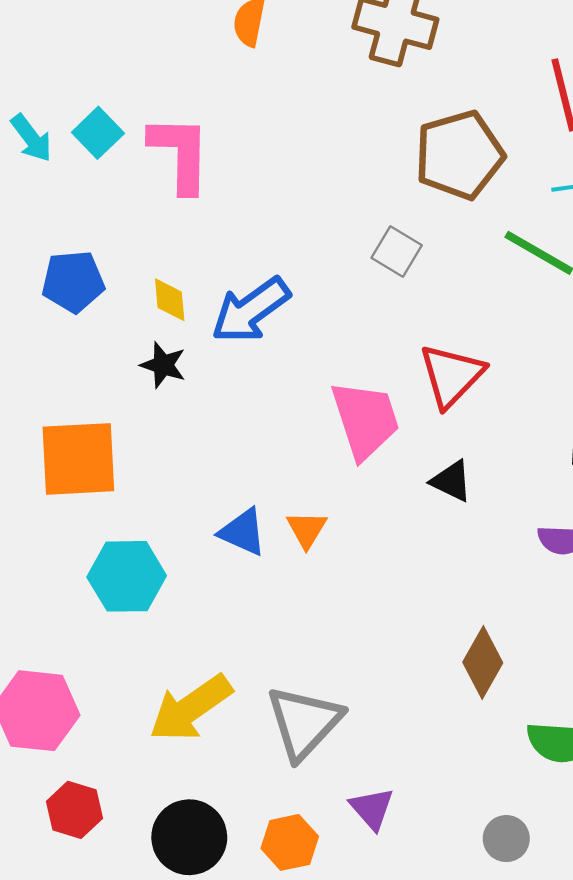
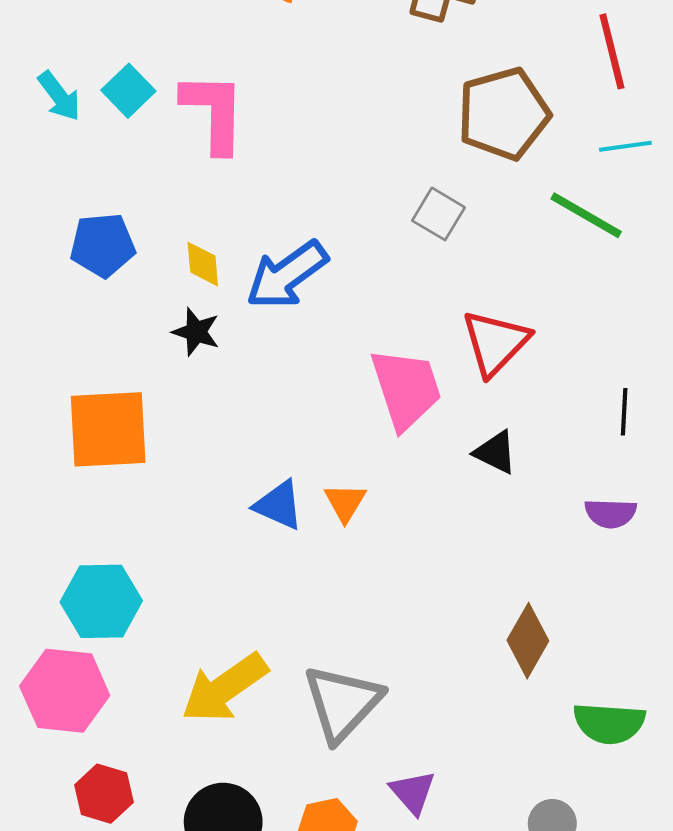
cyan hexagon: (127, 576) -> (101, 601), moved

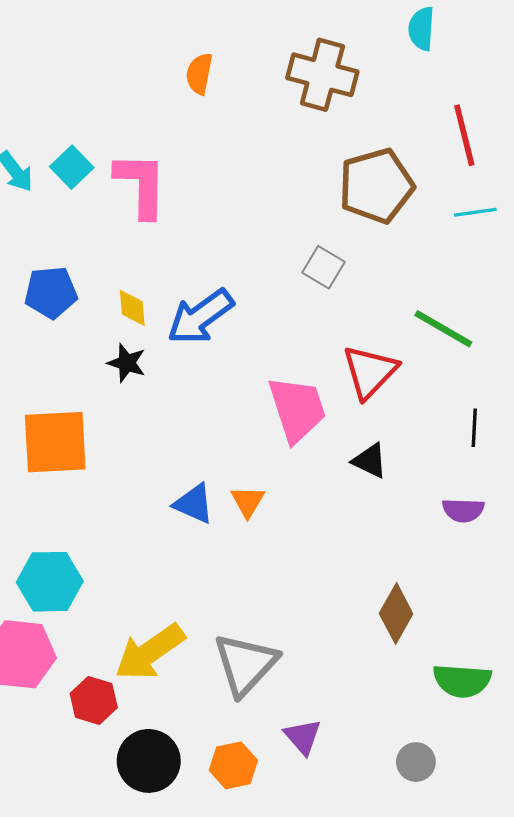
green line: (586, 215) -> (443, 329), moved
red hexagon: (104, 794) -> (94, 700), moved

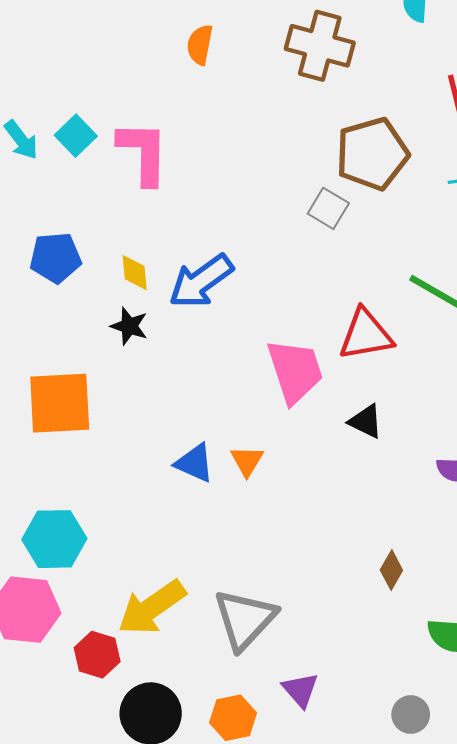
gray square: (324, 267) -> (328, 208), moved
red triangle: (370, 372) -> (366, 335), turned 36
brown diamond: (396, 614) -> (391, 570), size x0.7

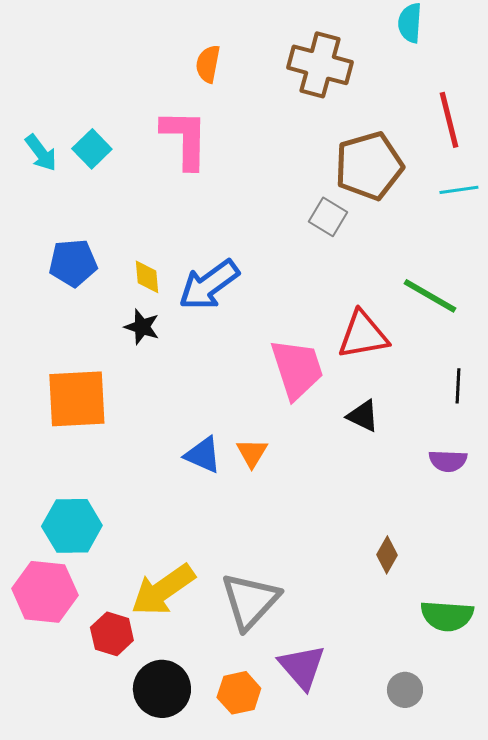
pink L-shape: (143, 153) -> (185, 139), moved
purple triangle: (300, 690) -> (302, 667), size x1.4

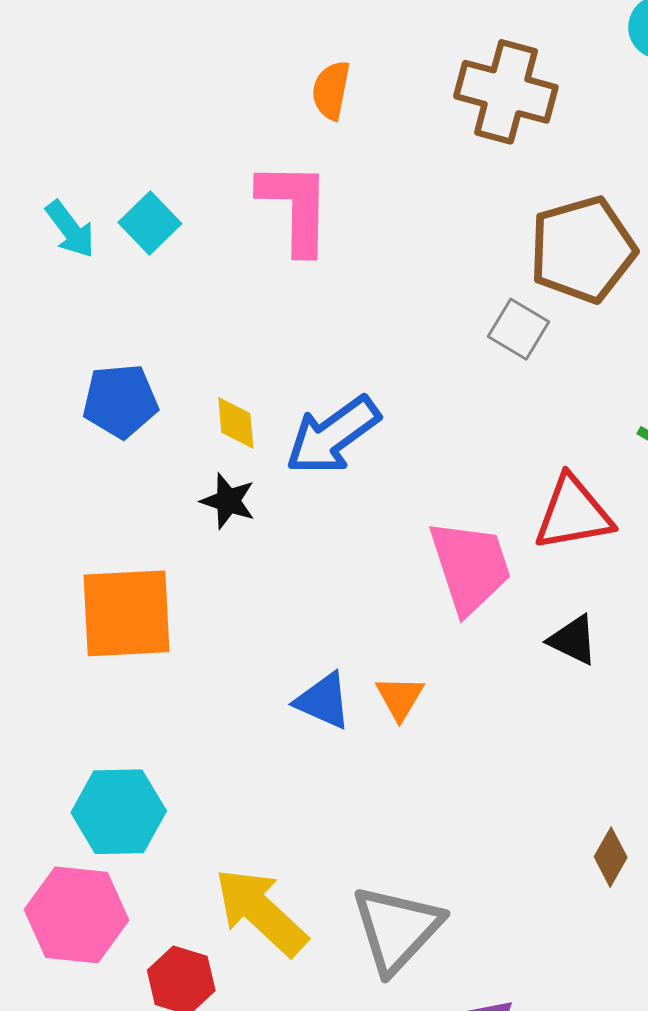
yellow arrow: (163, 590) -> (261, 912), turned 78

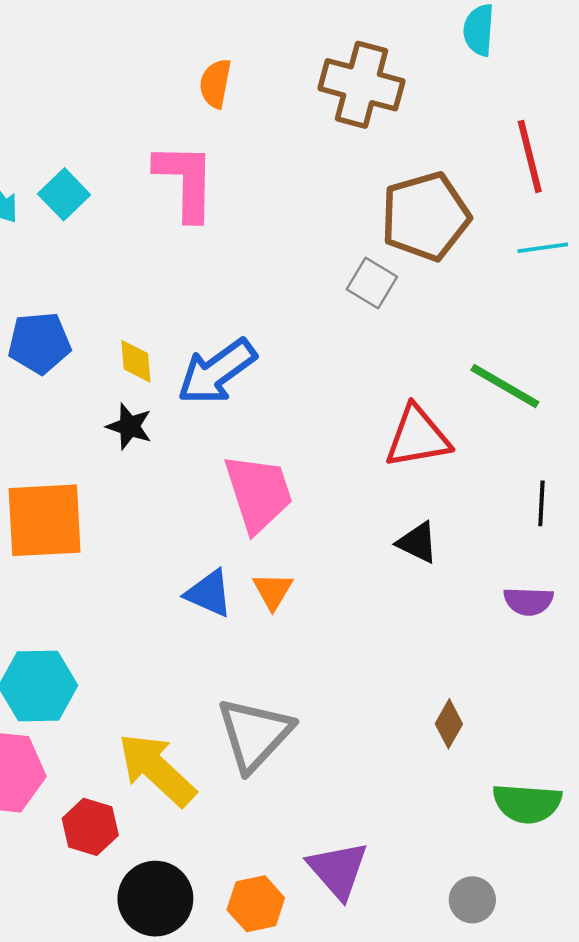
pink trapezoid: (470, 567) -> (258, 493), moved
gray triangle: (397, 929) -> (255, 734), moved

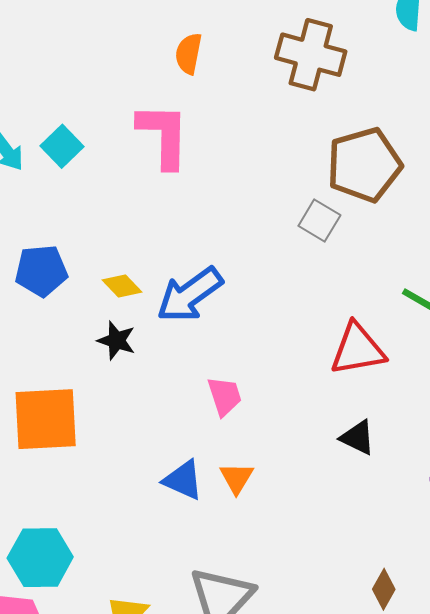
yellow diamond: (136, 361) -> (122, 286), turned -39
pink trapezoid: (258, 493) -> (225, 396), size x0.6

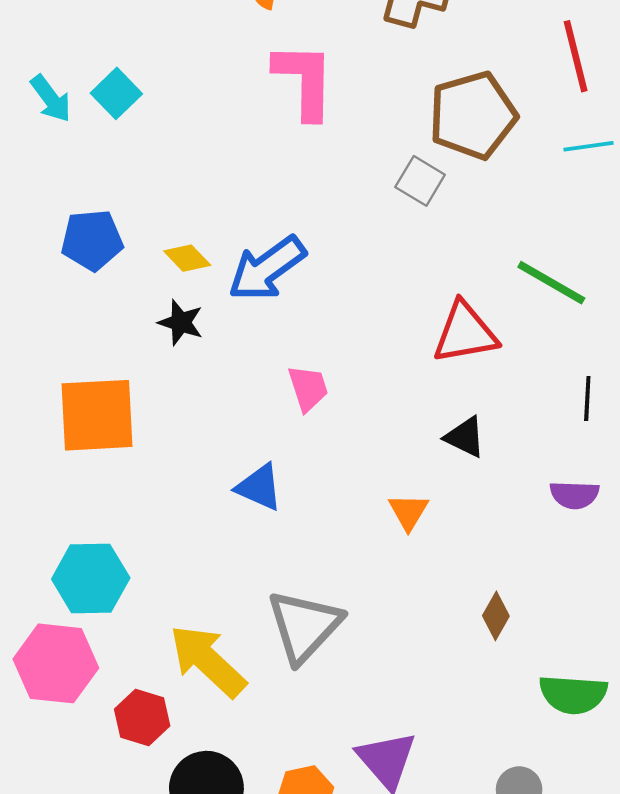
pink L-shape: (163, 135) -> (304, 81), moved
orange triangle: (237, 478) -> (408, 512), moved

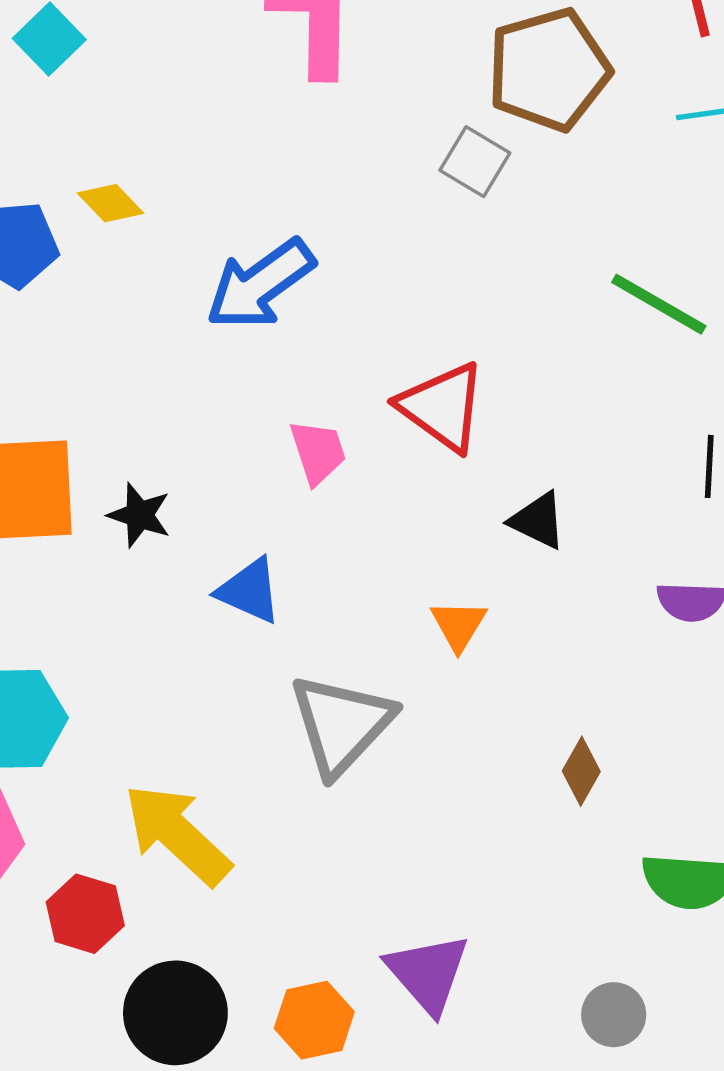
yellow diamond: (187, 258) -> (111, 203), moved
black star: (181, 322) -> (139, 515), moved
red triangle: (465, 333) -> (442, 407), moved, turned 46
gray triangle: (304, 626) -> (341, 724), moved

